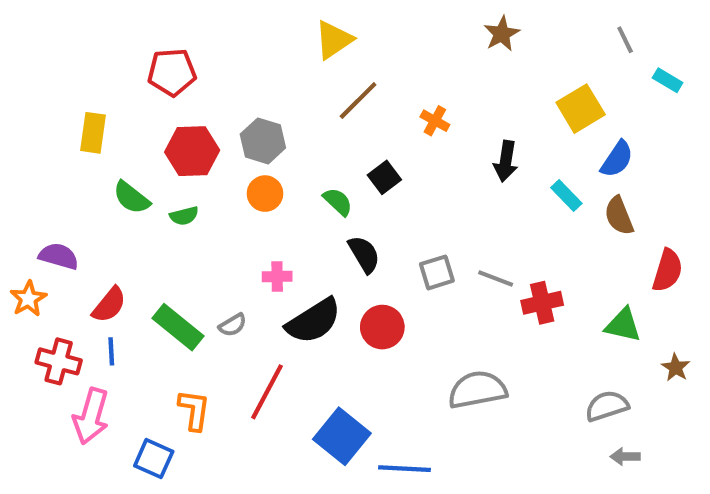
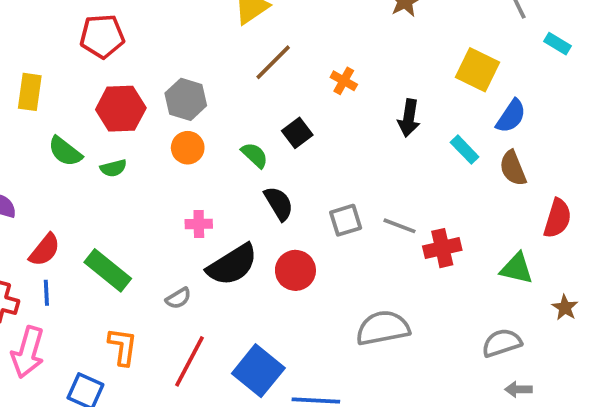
yellow square: (581, 109) -> (478, 70), turned -33
gray semicircle: (233, 325) -> (178, 298), moved
red line: (267, 392) -> (190, 361), moved

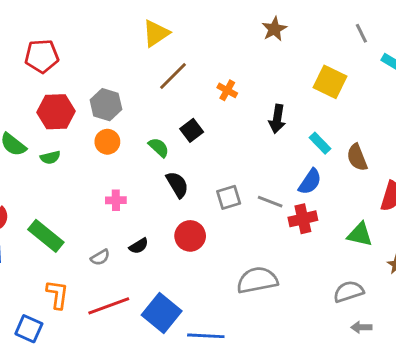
blue semicircle: (511, 116) -> (310, 182), moved
black semicircle: (232, 265) -> (139, 246), moved, size x0.5
red line: (190, 361) -> (109, 306), turned 42

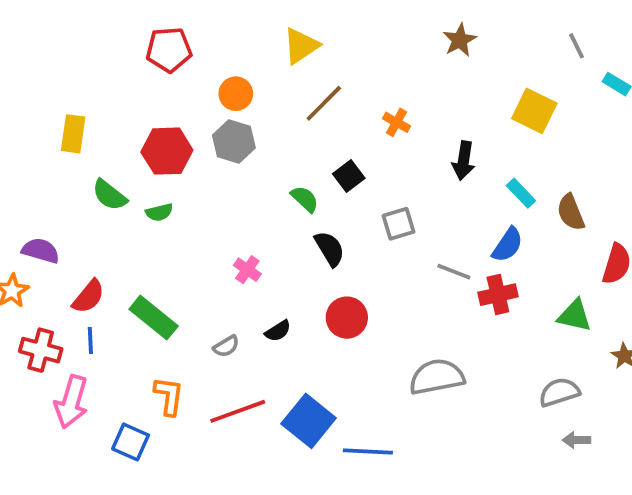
red pentagon: (42, 56) -> (169, 50), moved
orange circle: (107, 142) -> (236, 94), moved
gray square: (229, 197) -> (398, 224), moved
pink cross: (116, 200) -> (247, 270), turned 36

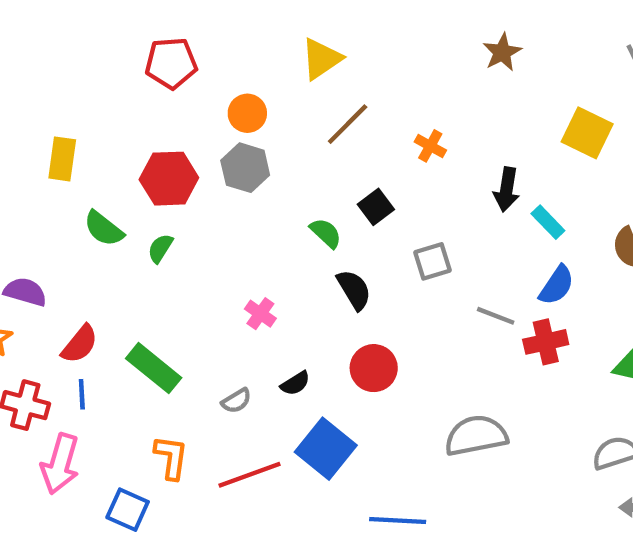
cyan rectangle: (521, 193) -> (548, 222), moved
green semicircle: (159, 212) -> (160, 248), turned 136
blue square: (309, 421) -> (326, 449), moved

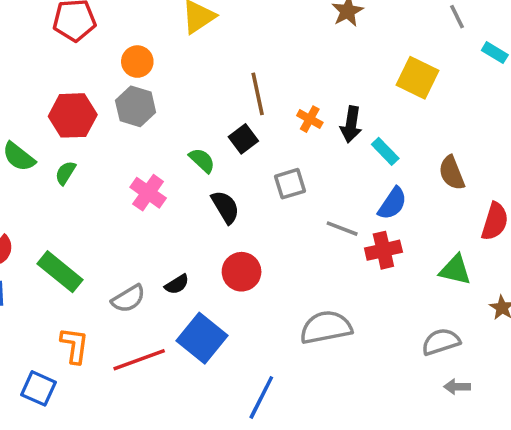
brown line: (348, 124) -> (258, 94), moved, turned -57
orange cross: (430, 146) -> (310, 119), moved
pink cross: (260, 314) -> (148, 193), moved, size x1.4
gray semicircle: (236, 401) -> (128, 299), size x1.4
blue line: (398, 520) -> (261, 397), turned -66

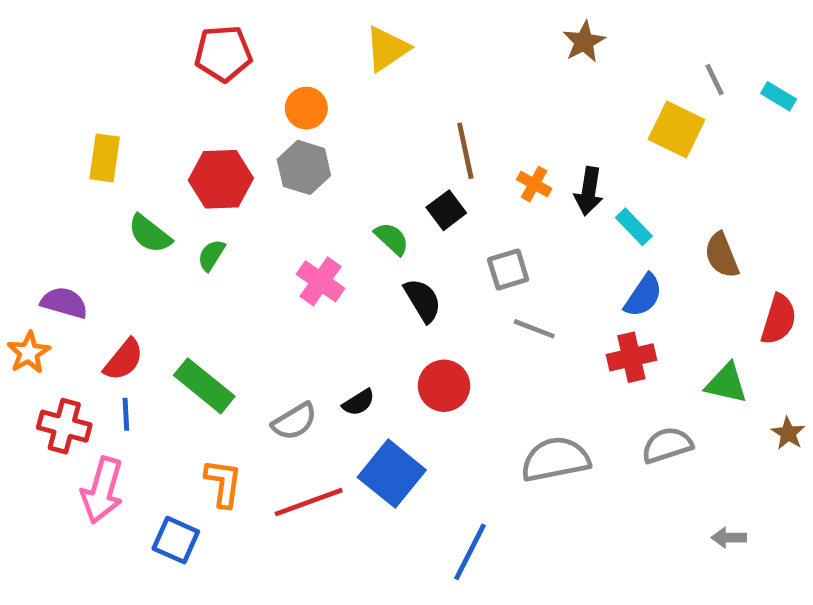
gray line: (457, 17) -> (715, 80), moved
gray line: (342, 229) -> (534, 329), moved
gray semicircle: (441, 342) -> (667, 445), moved

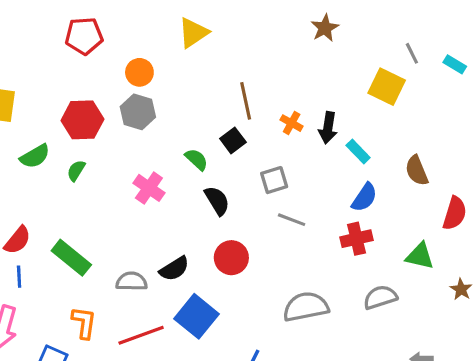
green semicircle: (150, 234) -> (35, 156), turned -68
black semicircle: (359, 402) -> (174, 269), size x1.4
gray semicircle: (294, 421) -> (132, 281), turned -148

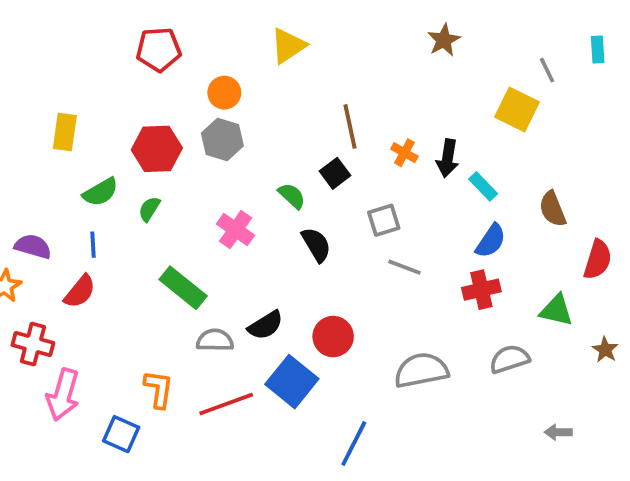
cyan rectangle: (455, 64) -> (598, 49), moved, turned 55
green rectangle: (71, 258) -> (183, 288), moved
red circle: (231, 258) -> (333, 337), moved
blue line: (19, 277) -> (93, 245), moved

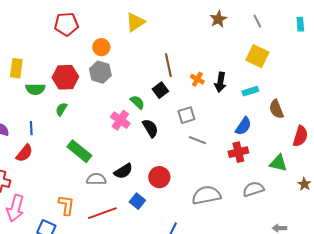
gray line: (547, 70) -> (257, 21), moved
cyan rectangle: (483, 186) -> (250, 91), moved, turned -63
green semicircle: (100, 192) -> (35, 89), moved, turned 30
pink cross: (236, 230) -> (120, 120), moved
blue square: (292, 382) -> (137, 201), size x0.6

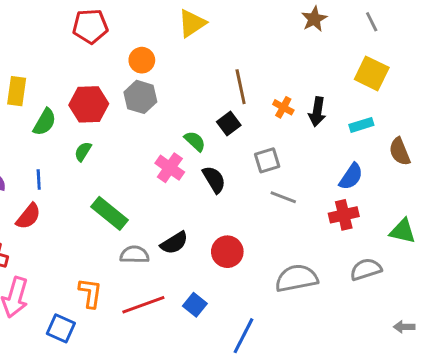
green semicircle: (35, 89) -> (45, 122), turned -60
blue square: (137, 201) -> (195, 305), moved

